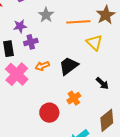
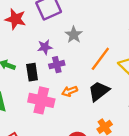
orange line: (78, 22) -> (100, 59), moved, turned -50
pink cross: (17, 74) -> (41, 100), turned -30

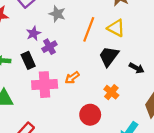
orange arrow: (70, 91) -> (72, 78), moved
black trapezoid: (99, 91) -> (109, 56), moved

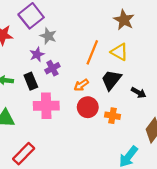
gray star: (57, 14) -> (48, 36), moved
orange arrow: (72, 78) -> (81, 85), moved
orange cross: (111, 92) -> (112, 116), turned -32
red circle: (90, 115) -> (88, 107), moved

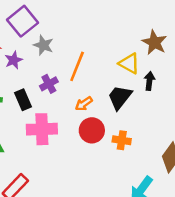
brown star: (124, 20) -> (154, 42), moved
orange line: (92, 52) -> (77, 66), moved
purple star: (37, 54) -> (14, 60), moved
black arrow: (139, 93) -> (149, 81), moved, turned -112

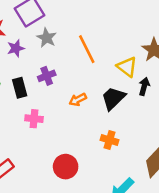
orange line: (77, 66) -> (87, 49), moved, turned -56
pink cross: (42, 129) -> (34, 119), size x0.6
red circle: (92, 130) -> (66, 167), moved

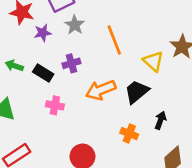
black arrow: (144, 86) -> (160, 120), moved
black rectangle: (20, 88) -> (43, 73), turned -48
orange arrow: (78, 100) -> (101, 90), size x1.6

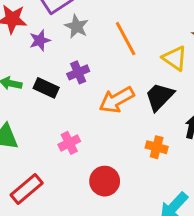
pink cross: (55, 105) -> (69, 143), moved, turned -30

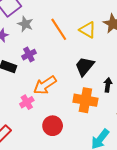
yellow triangle: (175, 58) -> (88, 30), moved
orange arrow: (117, 100) -> (45, 85), moved
orange cross: (157, 147) -> (85, 100), size x1.6

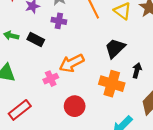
purple cross: (29, 55) -> (59, 21), moved, turned 32

